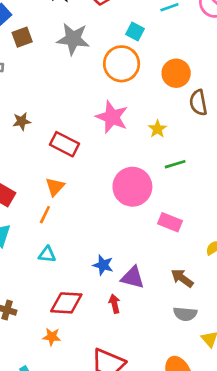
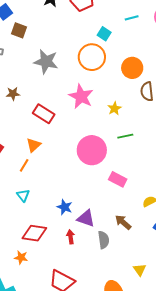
brown square: (22, 37) -> (19, 30), turned 35
gray star: (73, 39) -> (46, 62), moved
cyan triangle: (47, 254) -> (23, 195), turned 40
gray semicircle: (185, 314) -> (104, 240), moved, turned -108

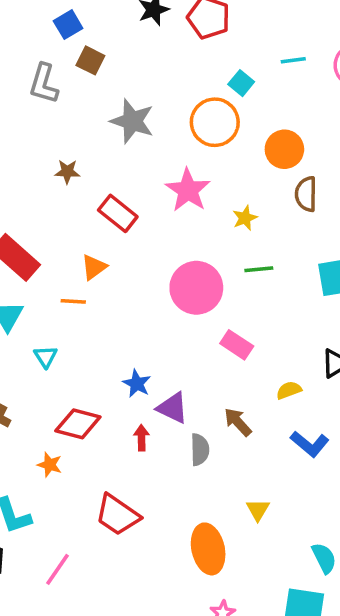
orange line: (24, 165) -> (73, 301), turned 56
cyan triangle: (23, 195) -> (46, 357), moved

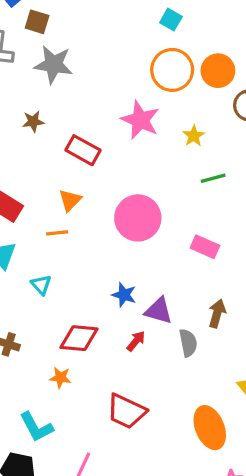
gray star: (132, 121) -> (53, 65), moved
orange circle: (215, 122) -> (172, 70), moved
pink circle: (196, 288) -> (138, 218), moved
brown arrow: (238, 422) -> (217, 313), turned 68
red arrow: (141, 438) -> (136, 341), turned 50

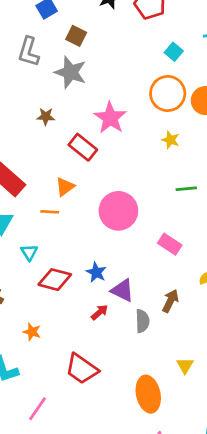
brown square: (37, 22) -> (76, 36), moved
pink star: (140, 120) -> (110, 118), moved
yellow star: (194, 136) -> (170, 140), moved, turned -30
red diamond: (79, 338) -> (55, 280), moved

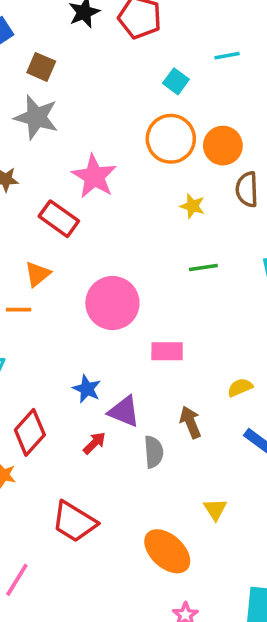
yellow star: (170, 140) -> (192, 206), moved
pink rectangle: (170, 244) -> (167, 351), moved, turned -30
red diamond: (55, 280) -> (30, 432), moved, turned -60
brown arrow: (170, 301) -> (190, 422), turned -45
orange ellipse: (148, 394) -> (167, 551), turned -32

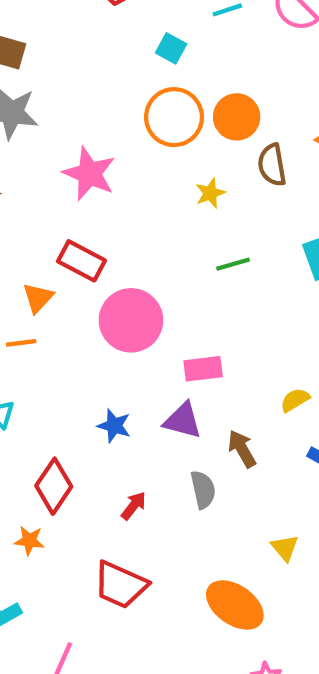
yellow star: (192, 206) -> (210, 193), turned -30
red rectangle: (59, 219) -> (81, 261), moved
purple triangle: (124, 411) -> (183, 421), moved
red arrow: (94, 443) -> (134, 506), moved

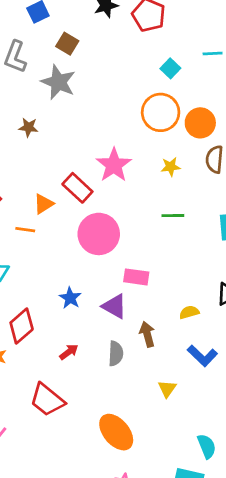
pink star: (89, 174) -> (114, 165), moved
yellow triangle: (285, 548) -> (167, 389), moved

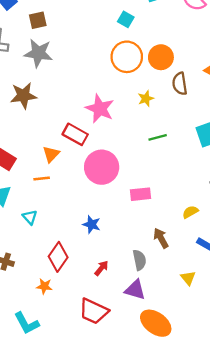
brown square: (67, 44) -> (38, 20), turned -30
brown star: (28, 127) -> (23, 96), size x1.6
purple triangle: (114, 306) -> (135, 290), moved

